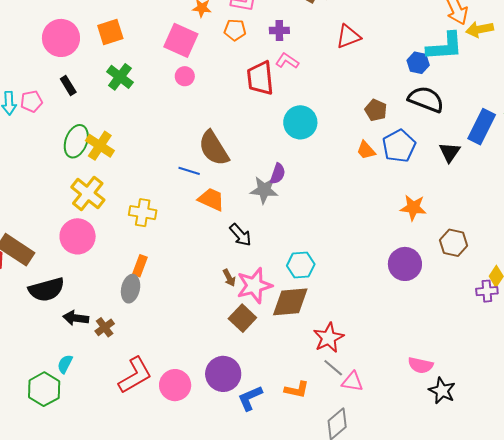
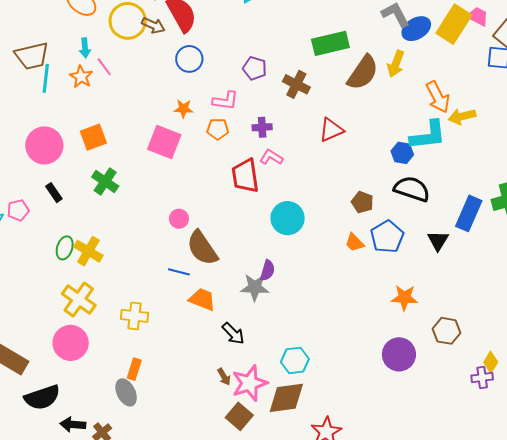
pink circle: (185, 76) -> (179, 219), moved
green ellipse: (76, 141) -> (65, 248), size x0.7
gray ellipse: (131, 289) -> (126, 392), turned -36

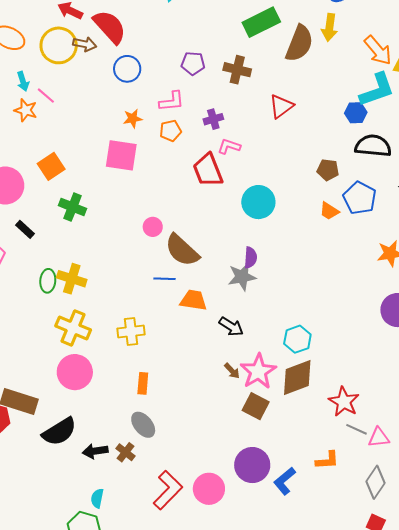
gray ellipse: (126, 392) -> (143, 425), moved

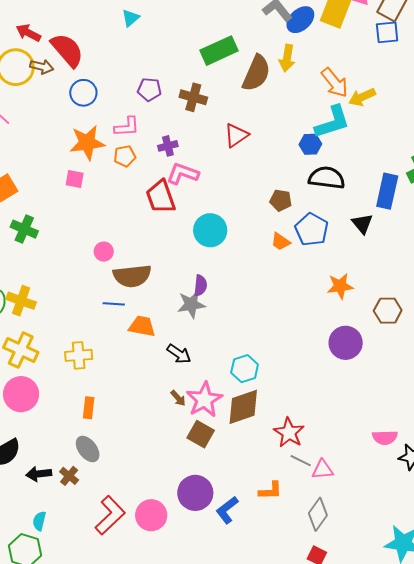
orange star: (133, 119) -> (87, 143), size x1.8
pink L-shape: (229, 146) -> (183, 174), size x1.4
pink square: (121, 155) -> (75, 179), size x0.6
brown semicircle: (182, 250) -> (132, 276), turned -51

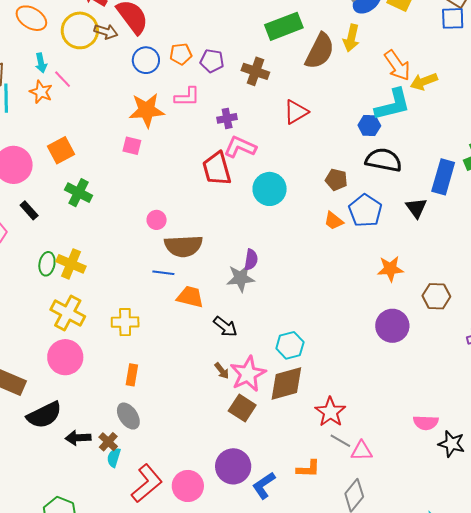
orange pentagon: (125, 156) -> (181, 54), moved
cyan circle: (210, 230) -> (270, 189), moved
cyan semicircle: (39, 521) -> (114, 458), moved

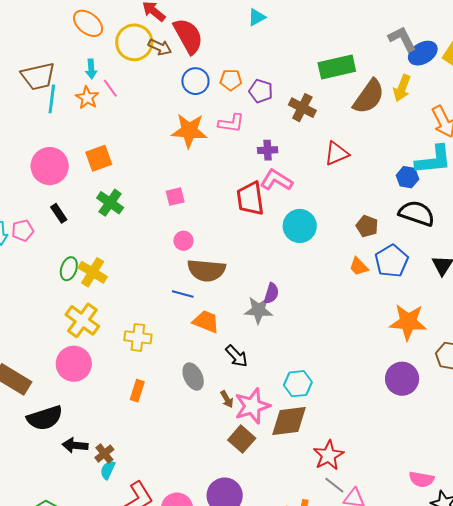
pink square: (132, 146) -> (175, 197), moved, turned -36
orange star: (390, 269) -> (408, 322), size x1.4
gray ellipse: (128, 416) -> (193, 377), moved

